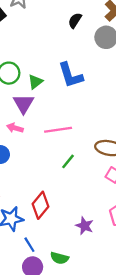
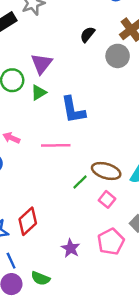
blue L-shape: (71, 75) -> (73, 110), moved
purple triangle: (23, 104) -> (42, 64), moved
green line: (68, 161) -> (80, 182), moved

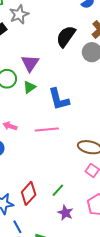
black semicircle: (87, 34) -> (66, 36), size x1.6
green line: (80, 182) -> (58, 190), moved

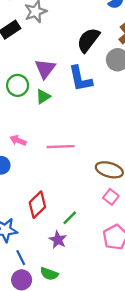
blue L-shape: (59, 99) -> (80, 79), moved
red diamond: (29, 193) -> (37, 205), moved
purple star: (65, 213) -> (58, 240), moved

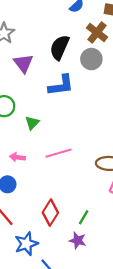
purple triangle: (45, 69) -> (23, 63), moved
blue L-shape: (80, 79) -> (61, 85), turned -72
green triangle: (43, 97) -> (32, 123), moved

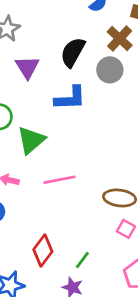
green triangle: (32, 123) -> (31, 140), size x1.6

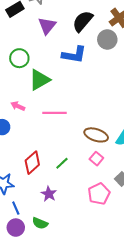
green line: (82, 260) -> (62, 163), moved

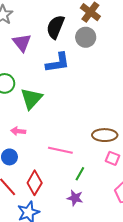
pink line: (55, 113) -> (60, 150), moved, turned 30
red diamond: (32, 163) -> (35, 183), moved
purple star: (49, 194) -> (75, 198), moved

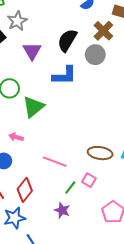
pink square: (112, 158) -> (89, 180), moved

